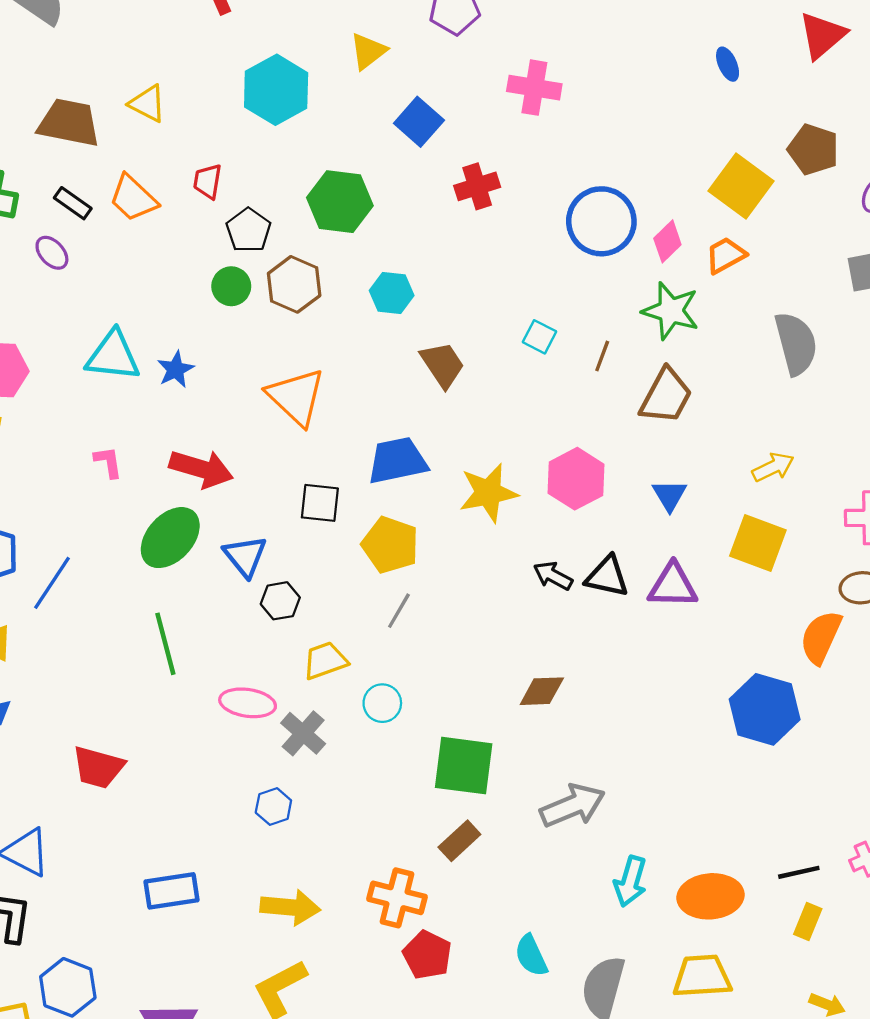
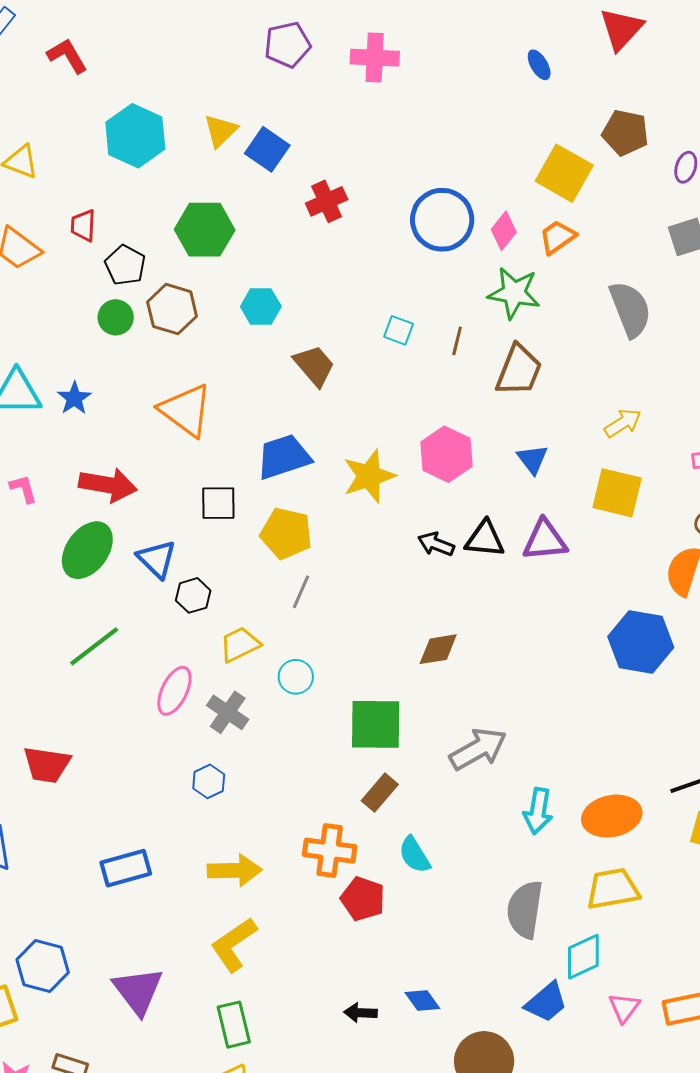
yellow triangle: (368, 51) -> (221, 131), moved
pink cross: (534, 88) -> (375, 58), moved
green line: (165, 644) -> (94, 646), turned 74
pink ellipse: (248, 703) -> (174, 691), turned -66
cyan semicircle: (531, 956) -> (414, 855), moved

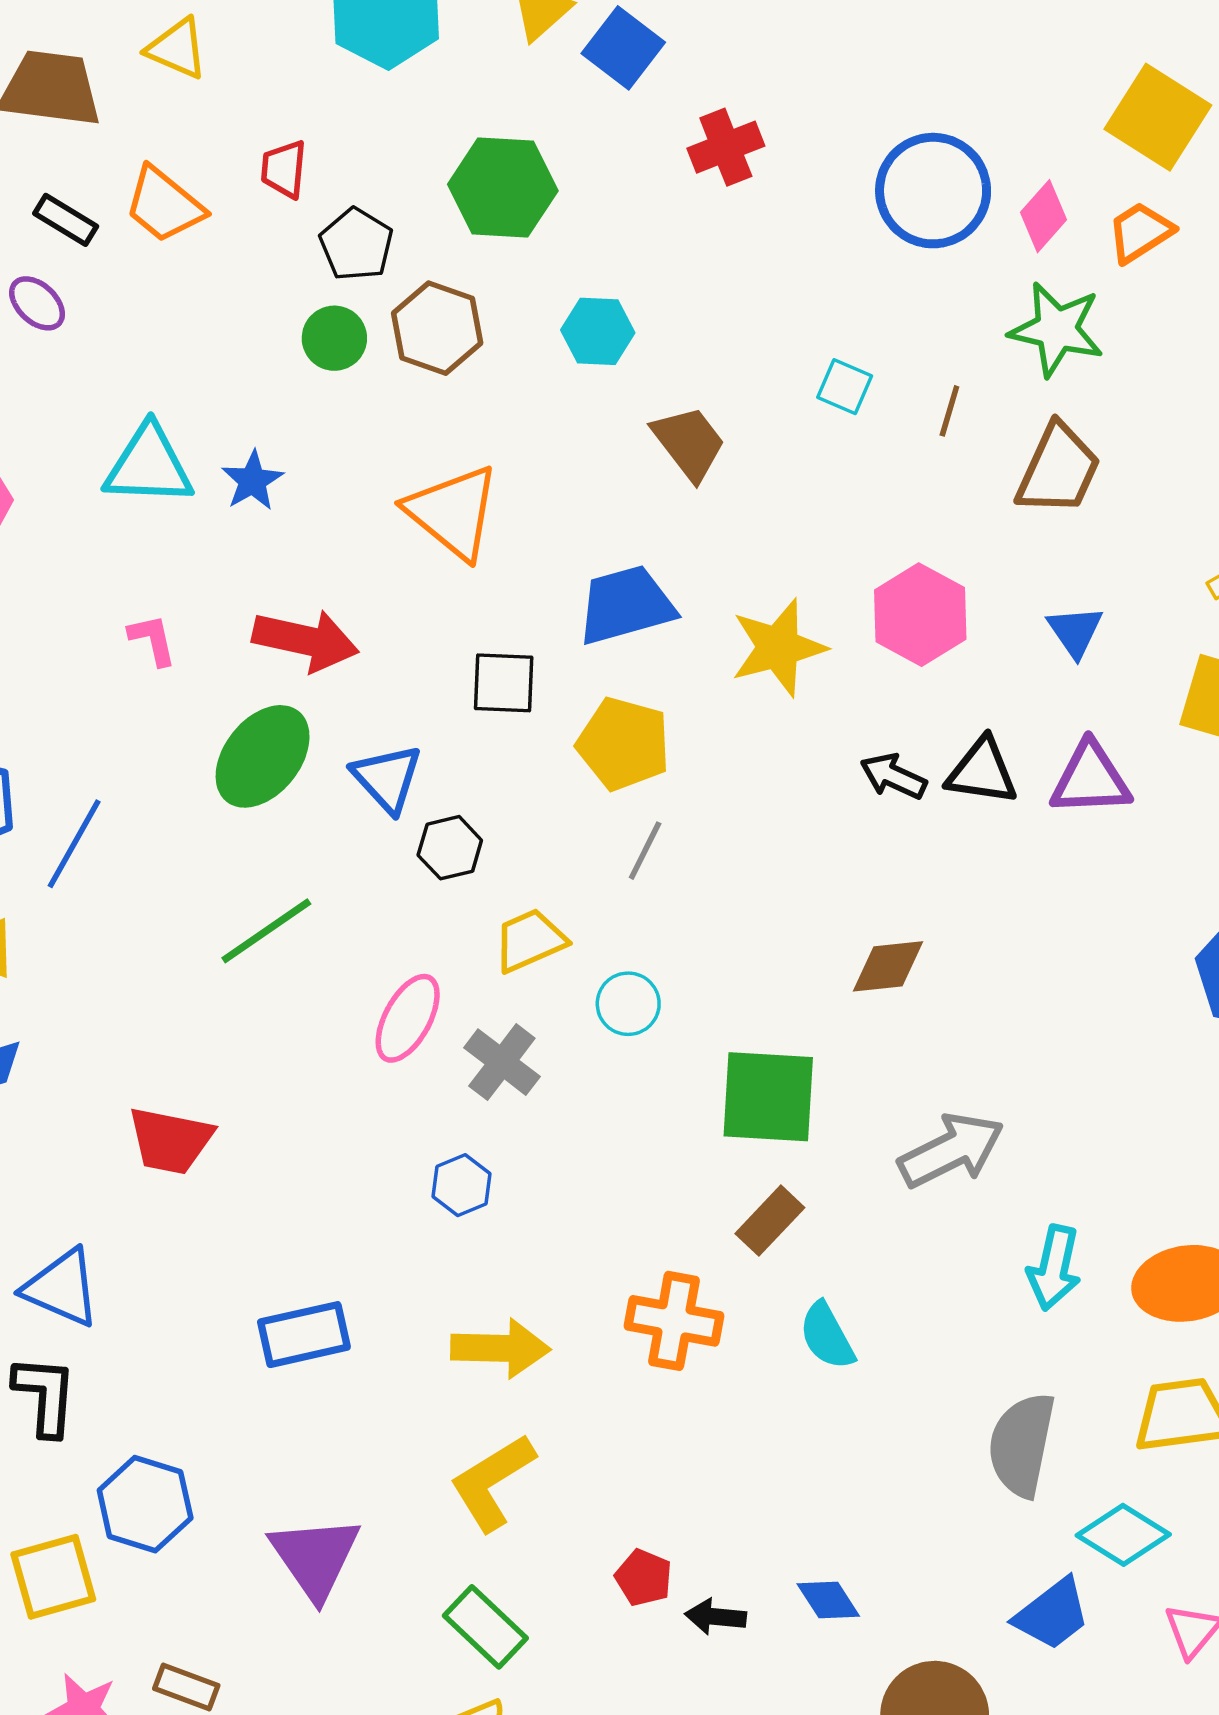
red pentagon: (363, 899) -> (644, 1578), moved, size x0.7
cyan diamond: (583, 957) -> (1123, 1535), turned 54
green rectangle: (234, 1025) -> (485, 1627), turned -36

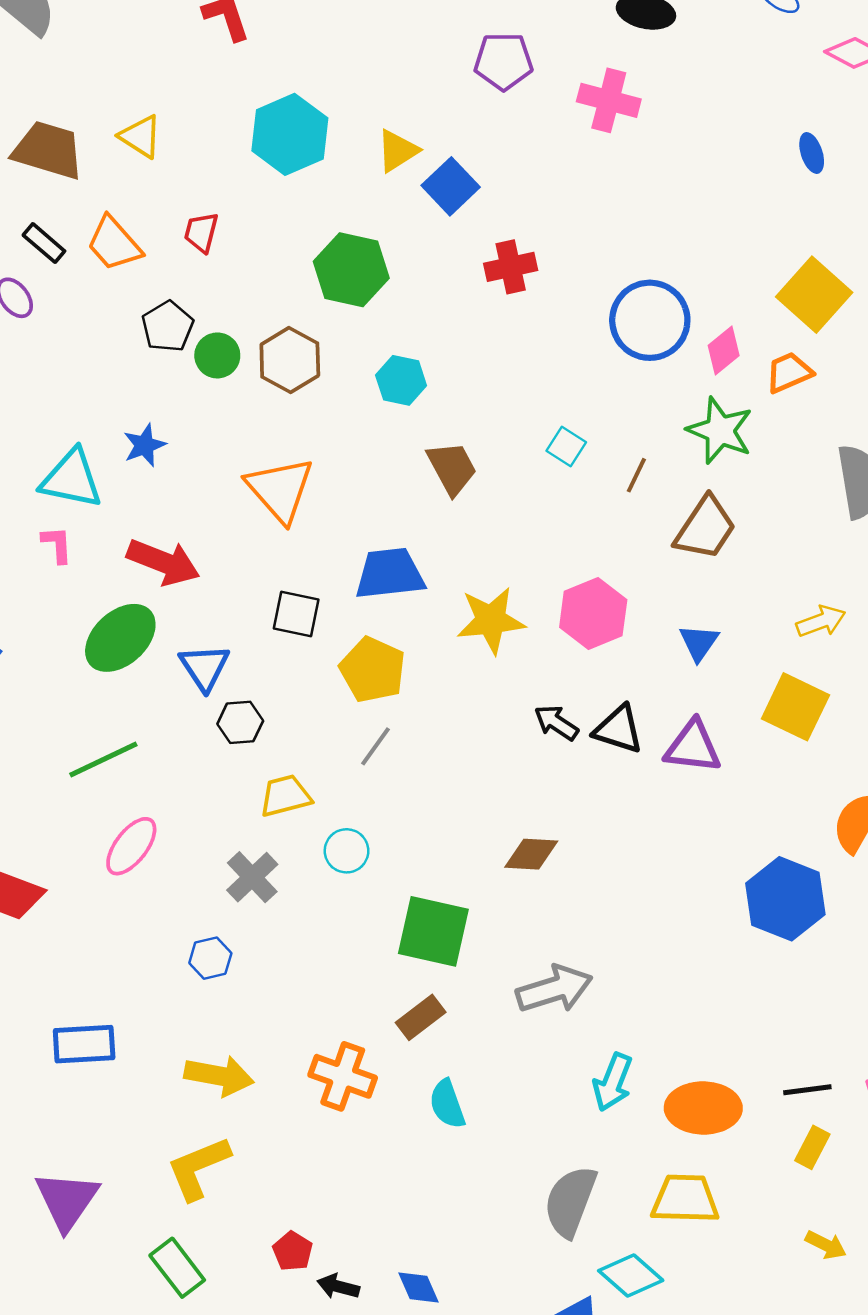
black pentagon: (356, 245) -> (168, 326), moved
cyan triangle: (149, 465) -> (71, 479), moved
pink ellipse: (408, 1018) -> (131, 846), moved

